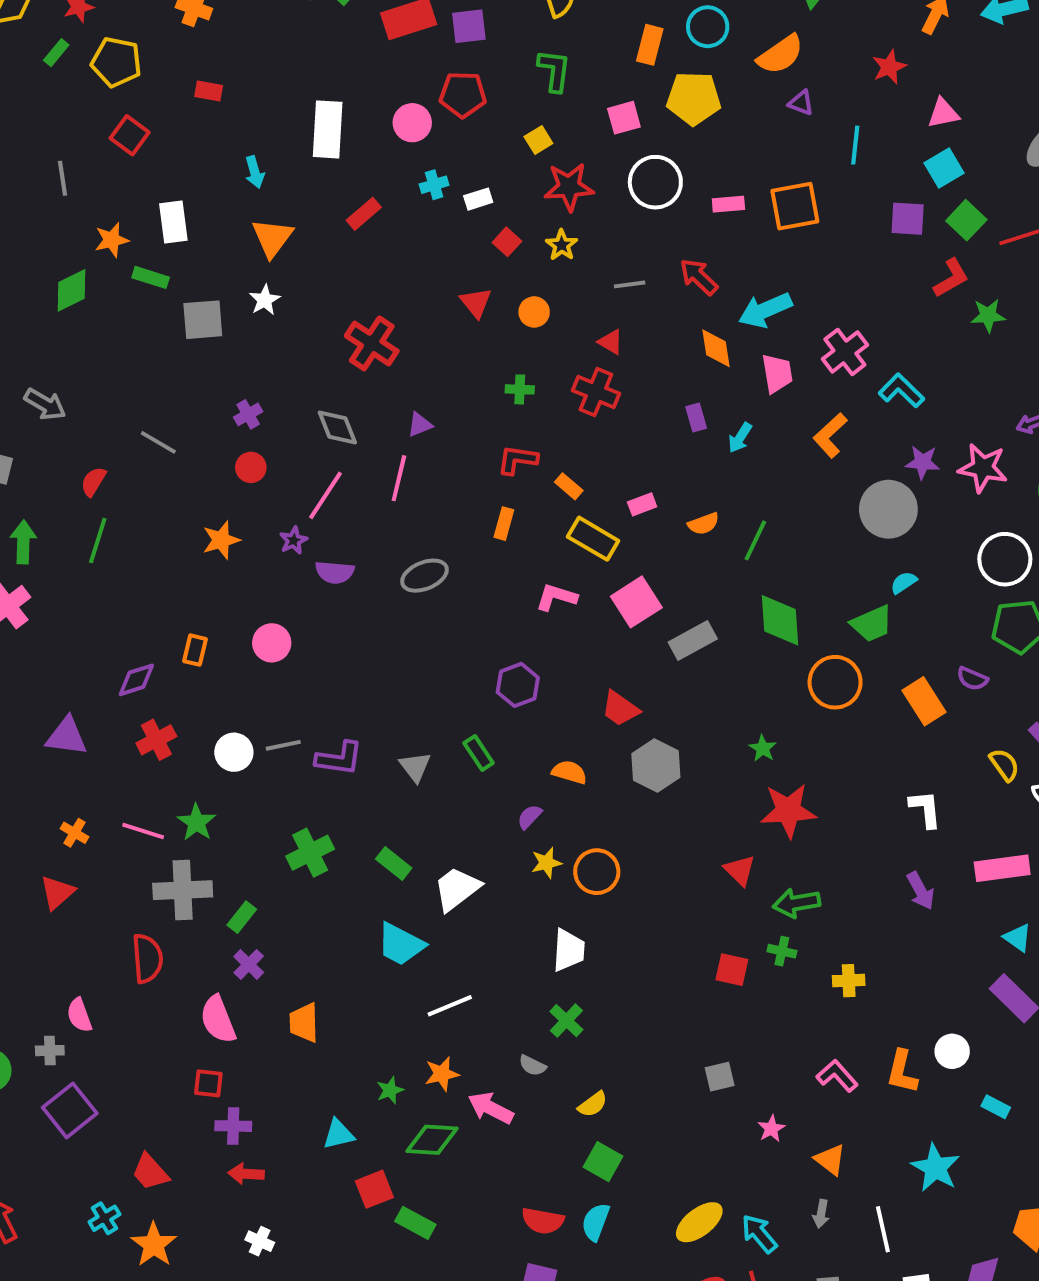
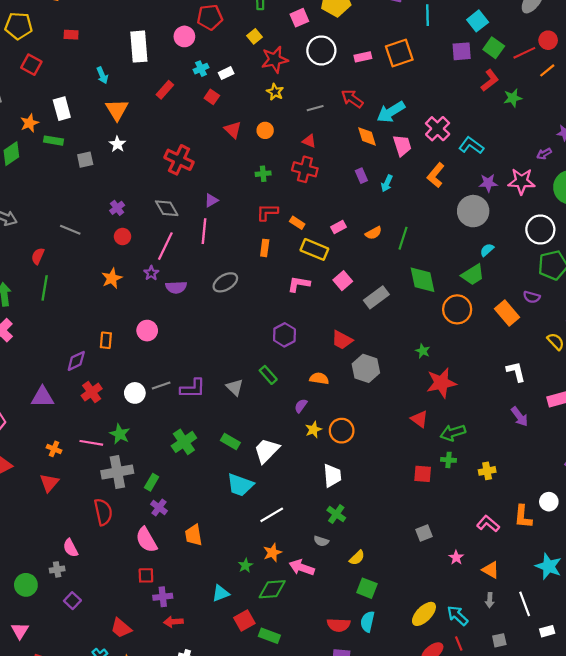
red square: (507, 242) -> (212, 97), moved
gray square: (203, 320) -> (85, 160), size x0.7
pink square: (636, 602) -> (343, 281), size x0.7
purple square: (70, 1110) -> (72, 601), size x0.6

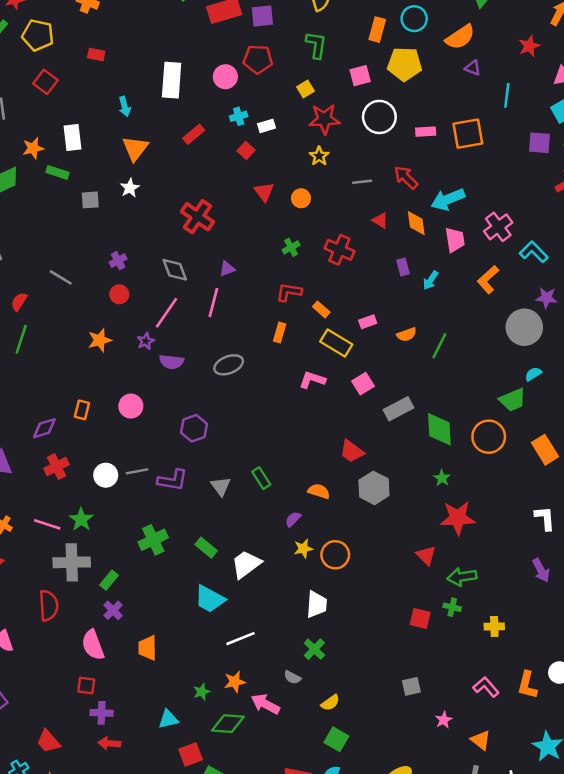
red triangle: (309, 141) -> (380, 220), moved
green cross: (263, 174) -> (291, 247), turned -32
green diamond: (422, 280) -> (439, 429), moved
purple hexagon: (284, 335) -> (194, 428), moved

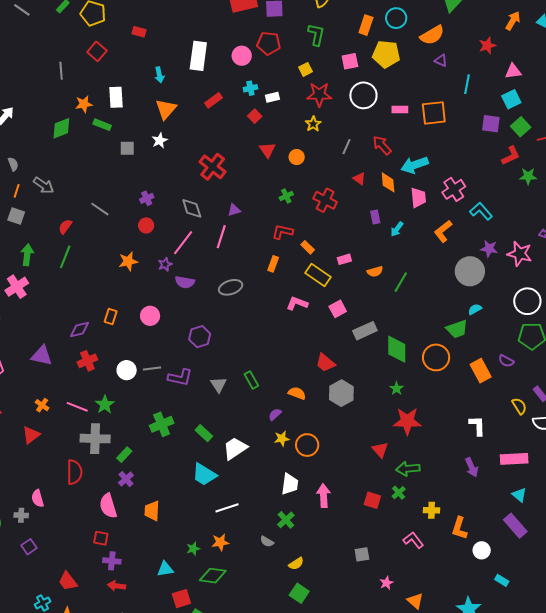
gray line: (362, 182) -> (346, 147), turned -63
green cross: (452, 607) -> (399, 493), turned 32
orange L-shape: (527, 685) -> (459, 528), moved
pink L-shape: (486, 687) -> (413, 540), moved
pink arrow: (265, 704) -> (324, 496), moved, turned 55

